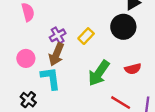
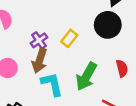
red semicircle: (133, 69) -> (122, 68), turned -84
cyan L-shape: (51, 78) -> (52, 84), moved

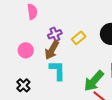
green arrow: (86, 76) -> (94, 81), moved

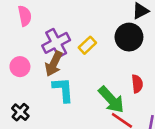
purple cross: (55, 34) -> (56, 43), size x1.5
green arrow: (94, 81) -> (111, 100), turned -80

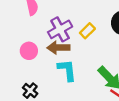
brown arrow: (54, 64) -> (58, 48), turned 65

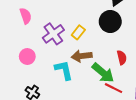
brown arrow: (58, 48) -> (82, 56), moved

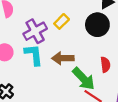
yellow rectangle: (78, 32) -> (62, 21), moved
cyan L-shape: (64, 70) -> (34, 55), moved

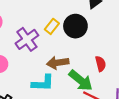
black circle: (97, 25) -> (75, 26), moved
cyan L-shape: (34, 55) -> (43, 83), moved, turned 105

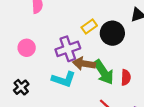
purple cross: (27, 39) -> (68, 49), moved
green arrow: (81, 80) -> (104, 72), moved

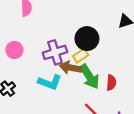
yellow rectangle: (89, 27) -> (81, 56), moved
black circle: (112, 33) -> (87, 39), moved

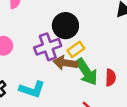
black circle: (87, 39) -> (65, 26), moved
cyan L-shape: (50, 82) -> (32, 89), moved

